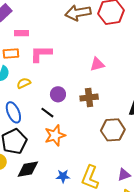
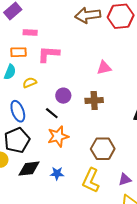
brown hexagon: (113, 130) -> (103, 149), moved
blue star: (63, 176) -> (57, 173), moved

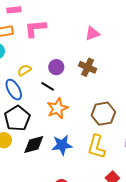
yellow semicircle: (30, 83) -> (24, 70), moved
brown cross: (94, 100) -> (88, 67), turned 36
blue star: (57, 173) -> (62, 145), size x1.5

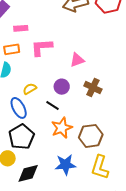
pink triangle: (92, 33) -> (77, 60), moved
brown hexagon: (103, 114) -> (91, 136), moved
black diamond: (34, 145) -> (28, 173), moved

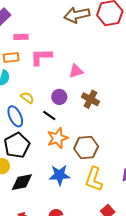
yellow semicircle: (30, 89) -> (27, 98), turned 64

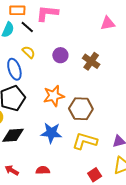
pink triangle: (76, 71) -> (108, 23), moved
black line: (49, 116) -> (27, 27), moved
yellow L-shape: (94, 179) -> (85, 141), turned 80

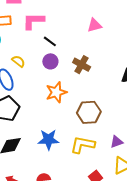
black line: (27, 27) -> (50, 41), moved
orange star: (54, 96) -> (56, 92), moved
brown hexagon: (81, 109) -> (89, 112), moved

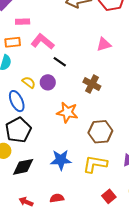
pink L-shape: (33, 21) -> (43, 42), turned 40
purple circle: (50, 61) -> (48, 82), moved
orange star: (56, 92) -> (67, 112), turned 30

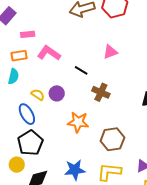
black line: (60, 62) -> (81, 70), moved

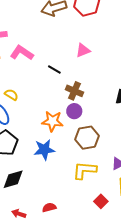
purple circle: (57, 93) -> (74, 111), moved
blue star: (75, 170) -> (44, 150), moved

